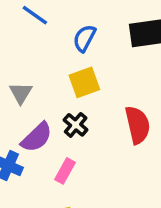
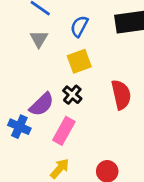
gray triangle: (21, 93) -> (39, 39), moved
pink rectangle: (65, 171) -> (64, 131), size x1.4

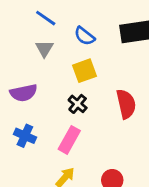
blue semicircle: (79, 26) -> (85, 36), turned -80
purple semicircle: (42, 104) -> (24, 93), moved, turned 32

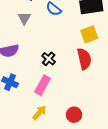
yellow square: (85, 71) -> (89, 34), moved

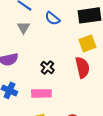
pink rectangle: (43, 85) -> (41, 93), turned 60

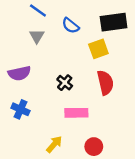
yellow square: (87, 43) -> (98, 49), moved
pink rectangle: (41, 93) -> (76, 113), moved

